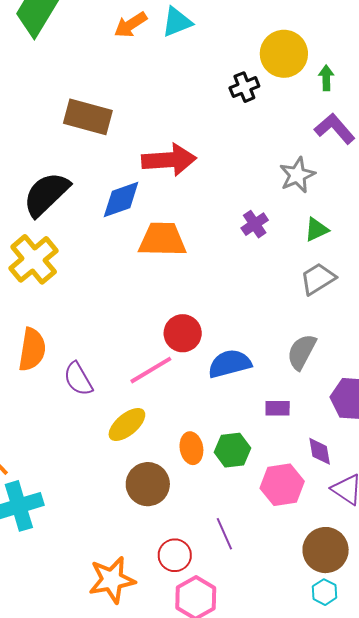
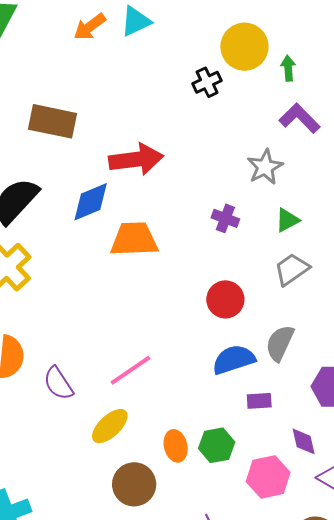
purple cross: (255, 224) -> (225, 218), turned -32
red circle: (183, 333) -> (225, 299), moved
blue semicircle: (230, 364) -> (234, 360), moved

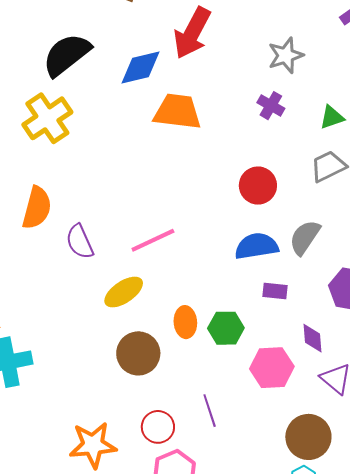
red arrow: (136, 159) -> (192, 33), turned 116
gray star: (265, 167) -> (286, 55), moved

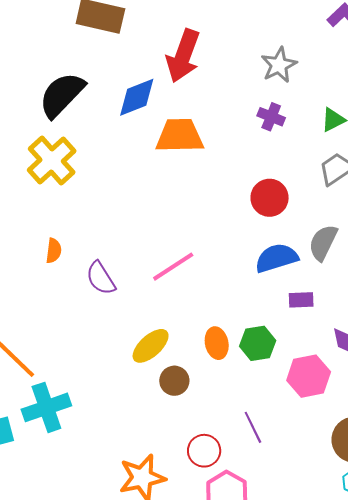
orange semicircle: (37, 208) -> (54, 251), size x0.6
yellow ellipse: (124, 292) -> (151, 346), moved
brown circle: (138, 353) -> (174, 381), size x0.7

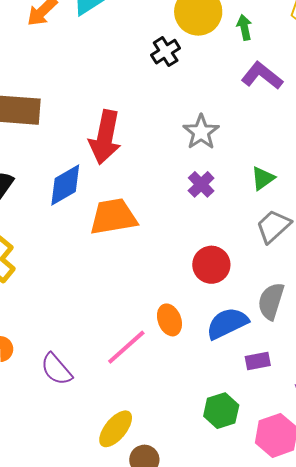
purple cross: (271, 117) -> (201, 184), turned 32
orange ellipse: (217, 343) -> (169, 320), moved

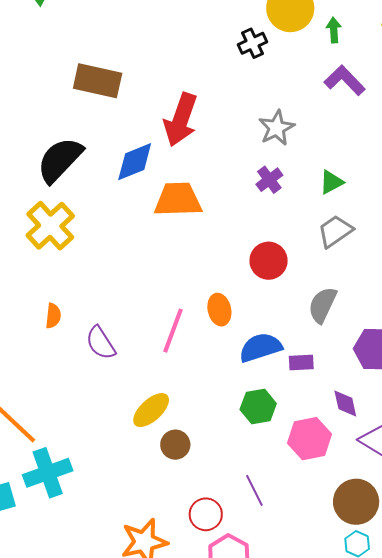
blue semicircle: (227, 323) -> (261, 348), moved
pink line: (126, 347) -> (173, 331), turned -36

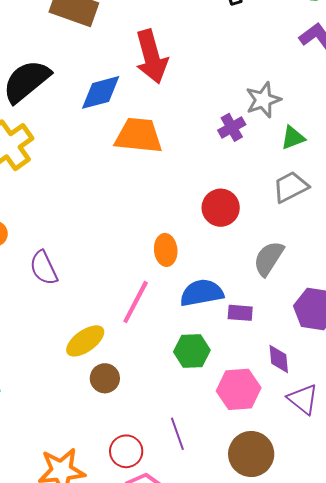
red arrow: (181, 120) -> (151, 57), turned -42
gray star: (277, 128) -> (263, 100), moved
pink line: (173, 331) -> (136, 302), moved
brown circle: (356, 502) -> (251, 454), moved

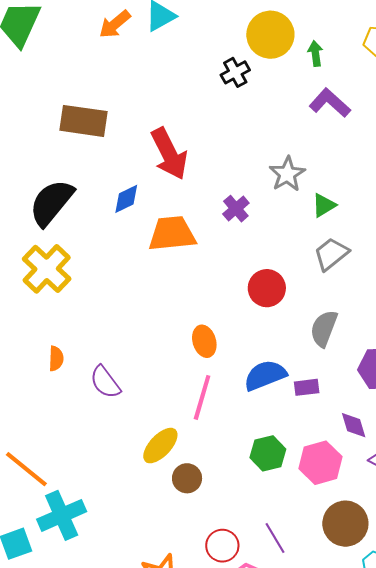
blue diamond: (101, 92) -> (126, 199), size x0.7
purple cross: (232, 127) -> (236, 209), moved
orange ellipse: (166, 250) -> (204, 341), moved
green hexagon: (192, 351) -> (268, 453), moved
purple line: (177, 434) -> (275, 538), moved

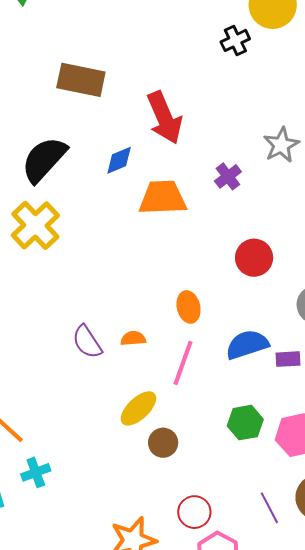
orange semicircle: (56, 359) -> (133, 338), moved, turned -100
cyan cross: (62, 515) -> (36, 472), size x0.6
purple line: (275, 538) -> (269, 508), moved

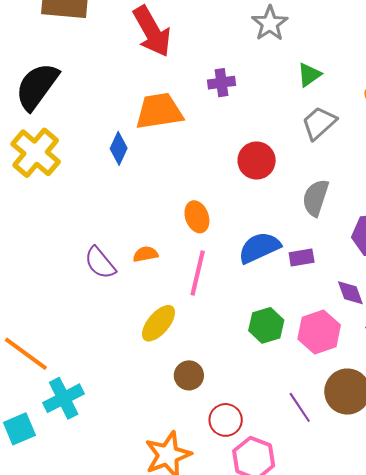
gray star: (281, 145) -> (270, 23), moved
blue diamond: (119, 160) -> (119, 148), moved, turned -36
purple cross: (228, 176) -> (221, 83), turned 36
brown circle: (163, 443) -> (189, 375), moved
cyan cross: (36, 472) -> (64, 398), size x1.4

